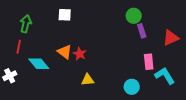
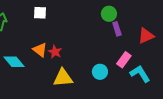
pink rectangle: (149, 62) -> (124, 60), turned 42
yellow triangle: (88, 80) -> (63, 78), size x1.5
cyan circle: (132, 87) -> (100, 72), moved

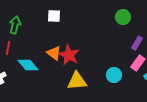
purple rectangle: (117, 29) -> (137, 43), moved, turned 48
red star: (55, 52) -> (69, 55), size x1.5

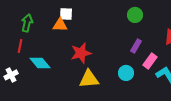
purple rectangle: (137, 43) -> (136, 46), moved
orange triangle: (54, 53) -> (60, 25), moved, turned -35
red star: (69, 55) -> (81, 53), turned 30

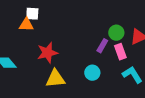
green circle: (135, 15) -> (116, 33), moved
pink rectangle: (150, 61) -> (120, 52), moved, turned -56

